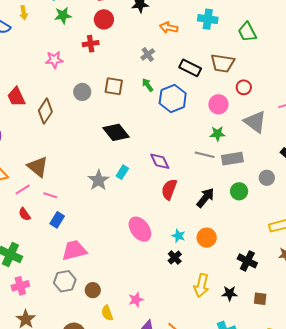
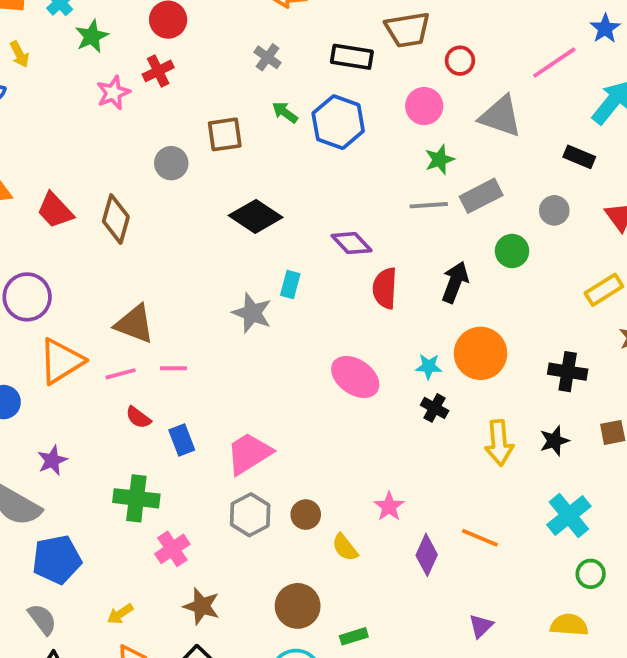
pink star: (54, 60) -> (113, 93), moved
pink line: (23, 190) -> (121, 374), turned 35
blue rectangle: (57, 220) -> (182, 440), moved, turned -35
orange circle: (207, 238) -> (481, 353), size x1.4

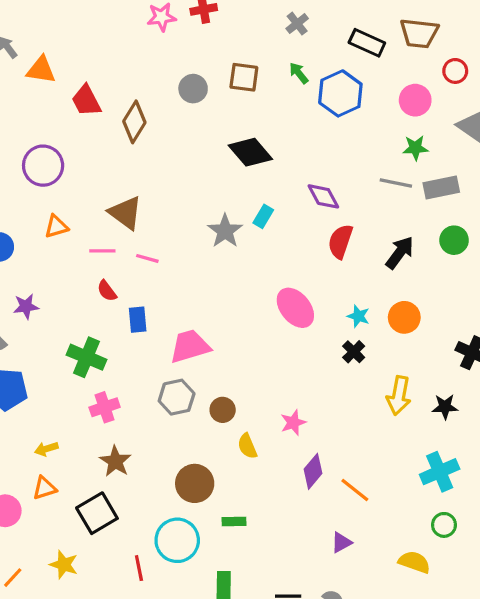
orange circle: (481, 353) -> (404, 317), size x0.7
orange triangle: (61, 361) -> (56, 227), size x0.6
orange line: (480, 538) -> (355, 490), moved

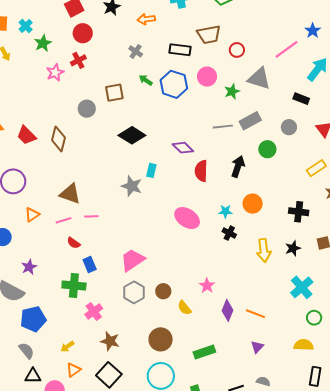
pink circle: (415, 100) -> (207, 77), moved
green star: (415, 148) -> (232, 91), moved
blue rectangle: (138, 320) -> (90, 264), moved
green rectangle: (234, 522) -> (204, 352), moved, size x1.5

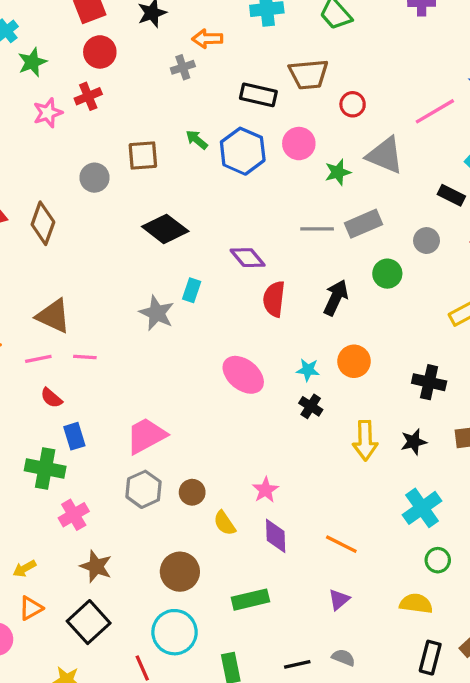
gray cross: (136, 51) -> (183, 67), moved, turned 32
purple diamond: (228, 310) -> (276, 536), moved, turned -30

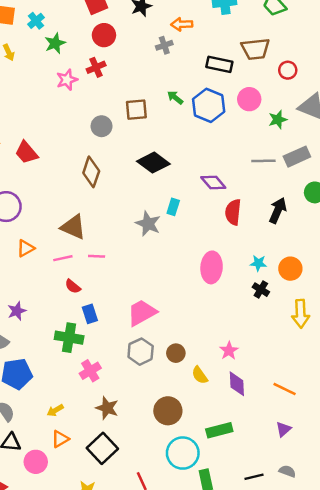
brown diamond: (43, 223) -> (91, 172), moved
orange circle: (354, 361) -> (290, 269), moved
pink ellipse: (243, 375) -> (212, 267), turned 56
cyan circle: (175, 632) -> (183, 453), moved

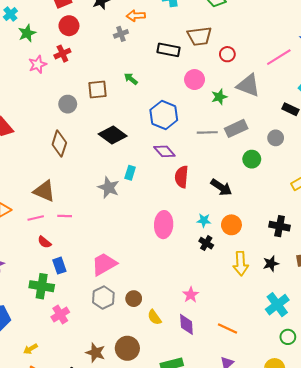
blue hexagon: (209, 105) -> (164, 115), moved
black arrow: (278, 210) -> (221, 187), moved, turned 100
pink star: (229, 351) -> (191, 295), moved
brown star: (107, 408) -> (95, 353), moved

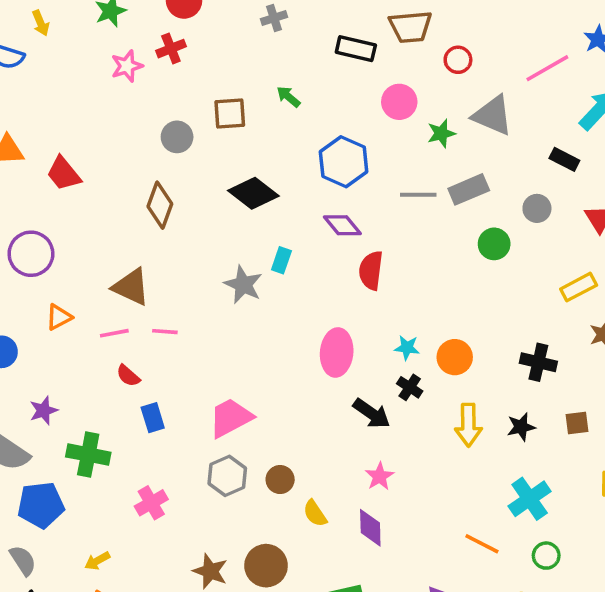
black arrow: (221, 187) -> (372, 413), moved
green cross: (42, 286) -> (88, 455), moved
orange line: (228, 329) -> (482, 544), moved

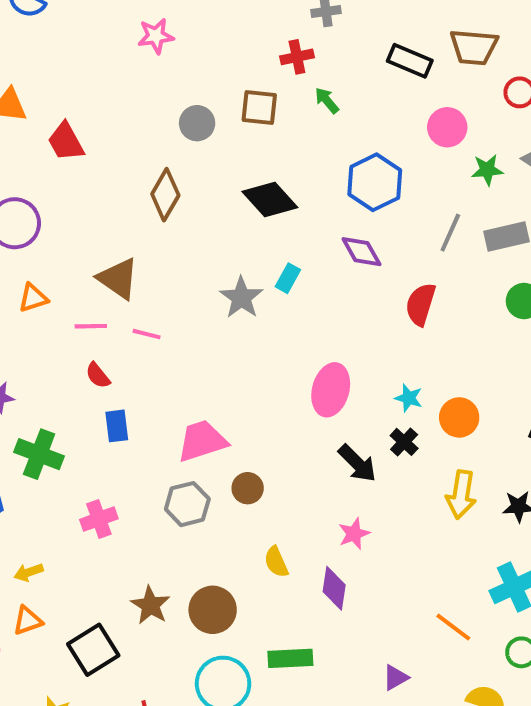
red cross: (171, 49) -> (297, 57), moved
gray line: (418, 195) -> (450, 233), turned -76
red semicircle: (371, 270) -> (421, 304), moved
brown circle: (280, 480) -> (248, 488), moved

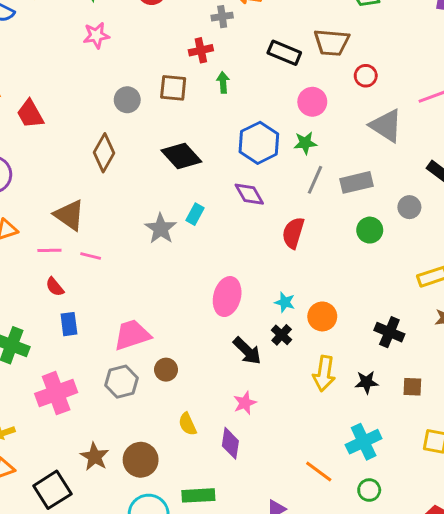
green arrow: (327, 100) -> (223, 82), turned 36
green star: (487, 170) -> (305, 143), moved
pink cross: (99, 519) -> (56, 393), size x1.5

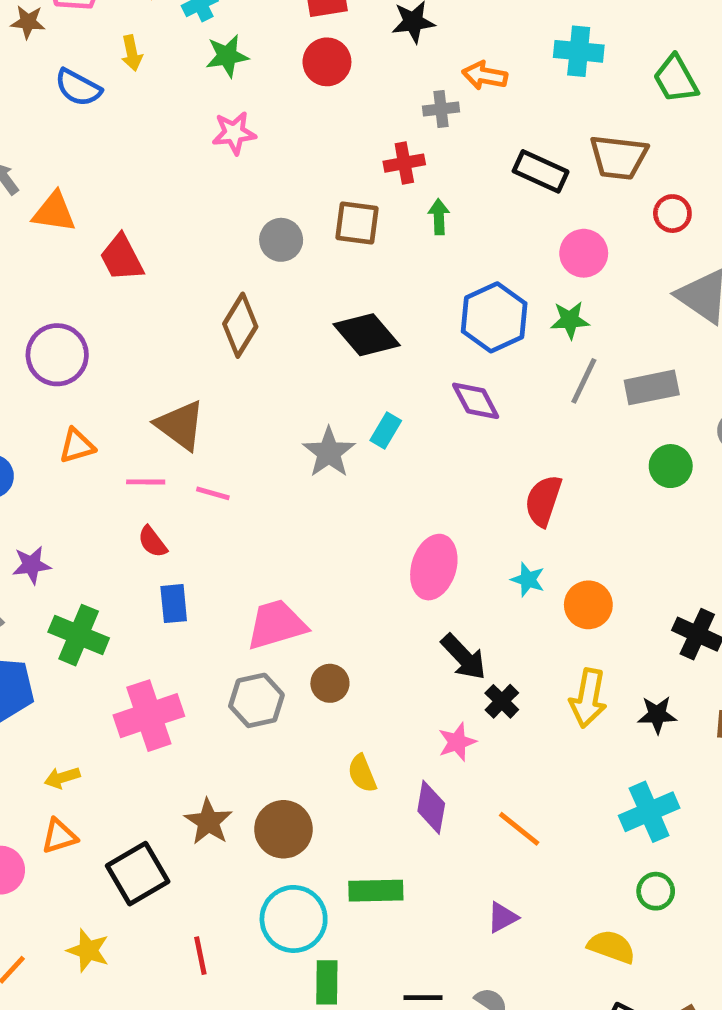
red semicircle: (293, 233) -> (543, 501), moved
black cross: (282, 335) -> (502, 701), moved
orange line: (319, 472) -> (519, 829), moved

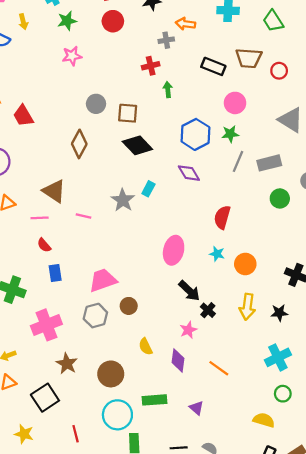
red circle: (672, 214) -> (279, 71), moved
brown square: (357, 223) -> (128, 113), moved
pink line: (213, 493) -> (83, 216), moved
brown star: (208, 822) -> (67, 364), moved
purple triangle: (502, 917) -> (196, 408), moved, turned -48

